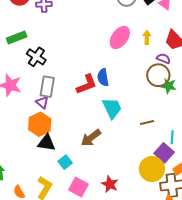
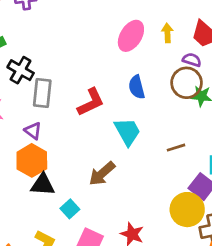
blue semicircle: (103, 77) -> (137, 87), moved
gray rectangle: (47, 87) -> (42, 93), moved

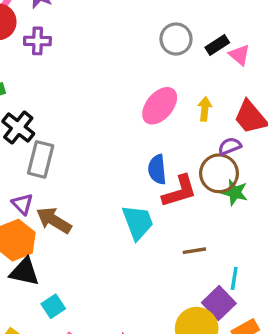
purple semicircle: (192, 60) -> (230, 146), turned -48
red L-shape: (91, 102) -> (179, 191), moved
brown arrow: (102, 174) -> (54, 220), moved, turned 64

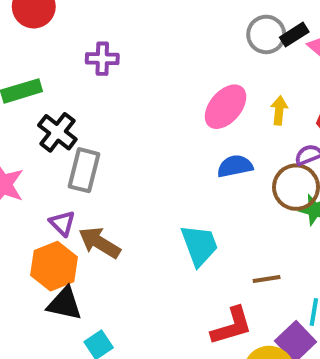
gray circle: (176, 39) -> (266, 34), moved
purple cross: (37, 41) -> (102, 59), moved
blue semicircle: (157, 169) -> (235, 166), moved, turned 84
red L-shape: (179, 191) -> (232, 326), moved

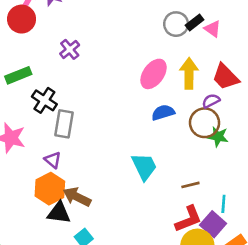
purple cross: (102, 59) -> (70, 49), turned -36
yellow arrow: (279, 110) -> (189, 73), size x1.6
brown arrow: (100, 243) -> (77, 197), moved
red L-shape: (232, 326) -> (188, 219), moved

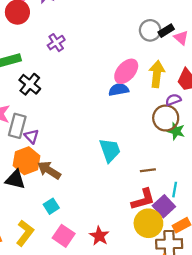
blue semicircle: (163, 113) -> (119, 90), moved
gray rectangle: (64, 124) -> (17, 126), moved
black triangle: (59, 213) -> (15, 180), moved

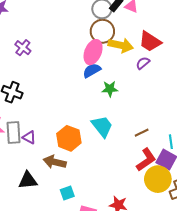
yellow arrow: (157, 74) -> (121, 45), turned 115
brown circle: (166, 118) -> (102, 31), moved
green star: (176, 131) -> (110, 89), moved
orange hexagon: (26, 161) -> (69, 138), moved
cyan square: (51, 206) -> (67, 193), turned 32

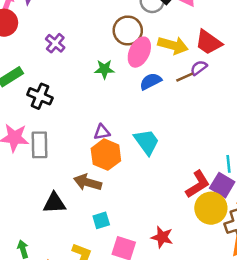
brown circle: (102, 31) -> (128, 30), moved
blue semicircle: (92, 70) -> (151, 81), moved
green star: (110, 89) -> (104, 69), moved
brown line: (142, 133) -> (185, 77), moved
purple triangle: (29, 137) -> (102, 132), moved, turned -40

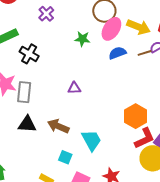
cyan trapezoid: (147, 142) -> (91, 140), moved
orange hexagon: (106, 155) -> (136, 116), moved
black triangle: (54, 203) -> (27, 124), moved
cyan square: (101, 220) -> (65, 157), turned 32

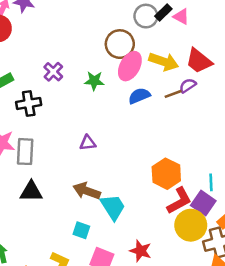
purple cross: (46, 14) -> (53, 72), moved
black cross: (29, 54) -> (29, 103), turned -36
brown arrow: (58, 126) -> (87, 191), moved

